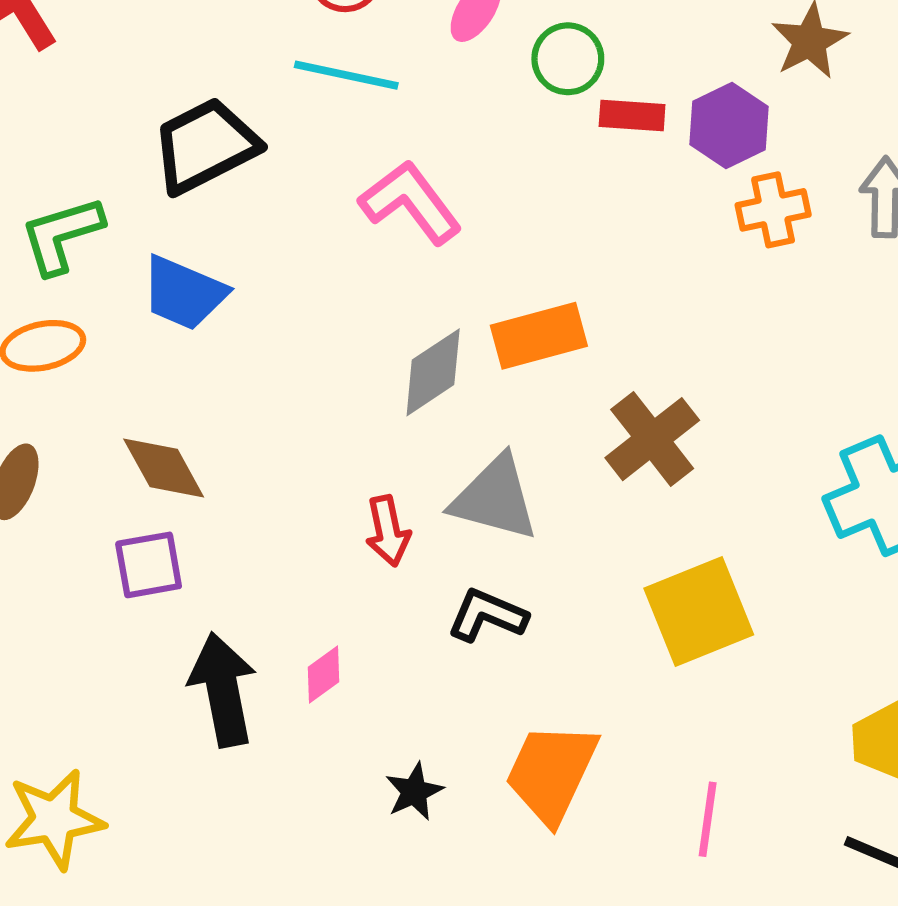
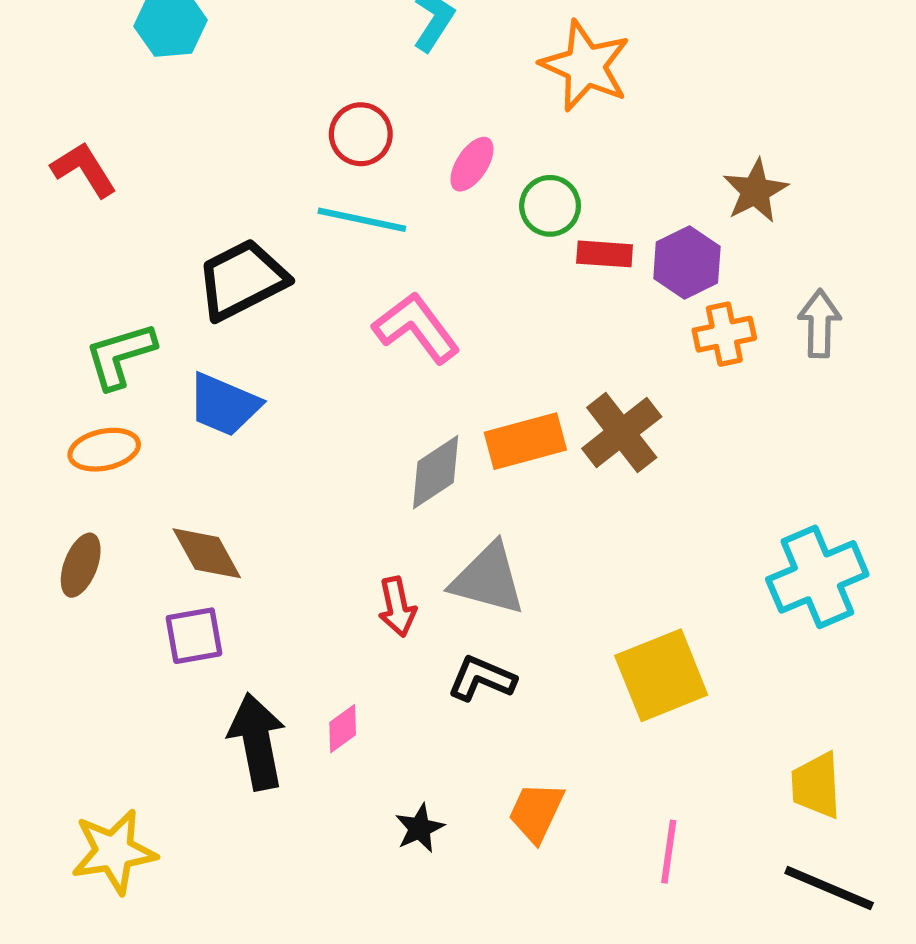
brown cross: (652, 439) -> (622, 433), moved
orange trapezoid: (551, 773) -> (536, 812), size x0.7

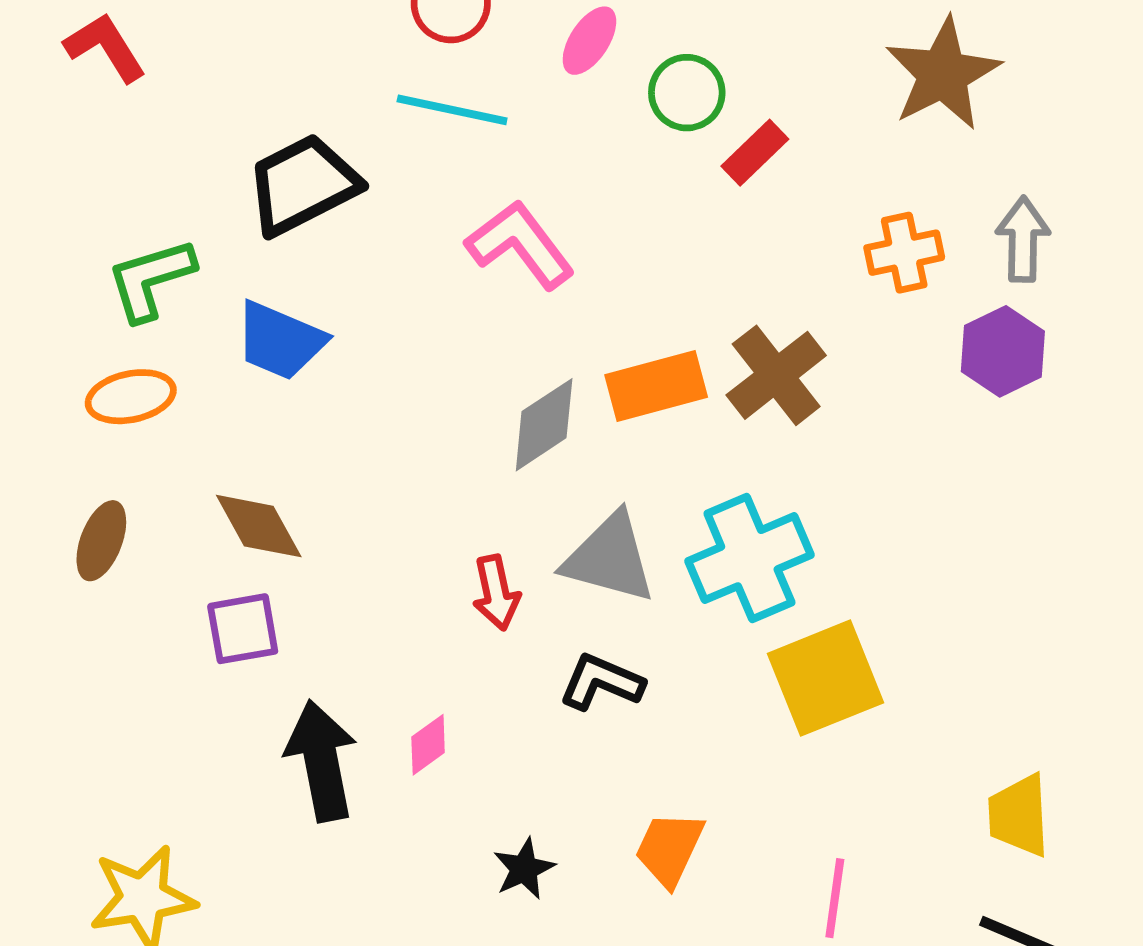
brown star: (755, 191) -> (943, 74), size x1.4
red rectangle: (605, 254) -> (755, 153), turned -48
purple hexagon: (687, 263) -> (1003, 351), moved
cyan cross: (817, 577) -> (749, 558), moved

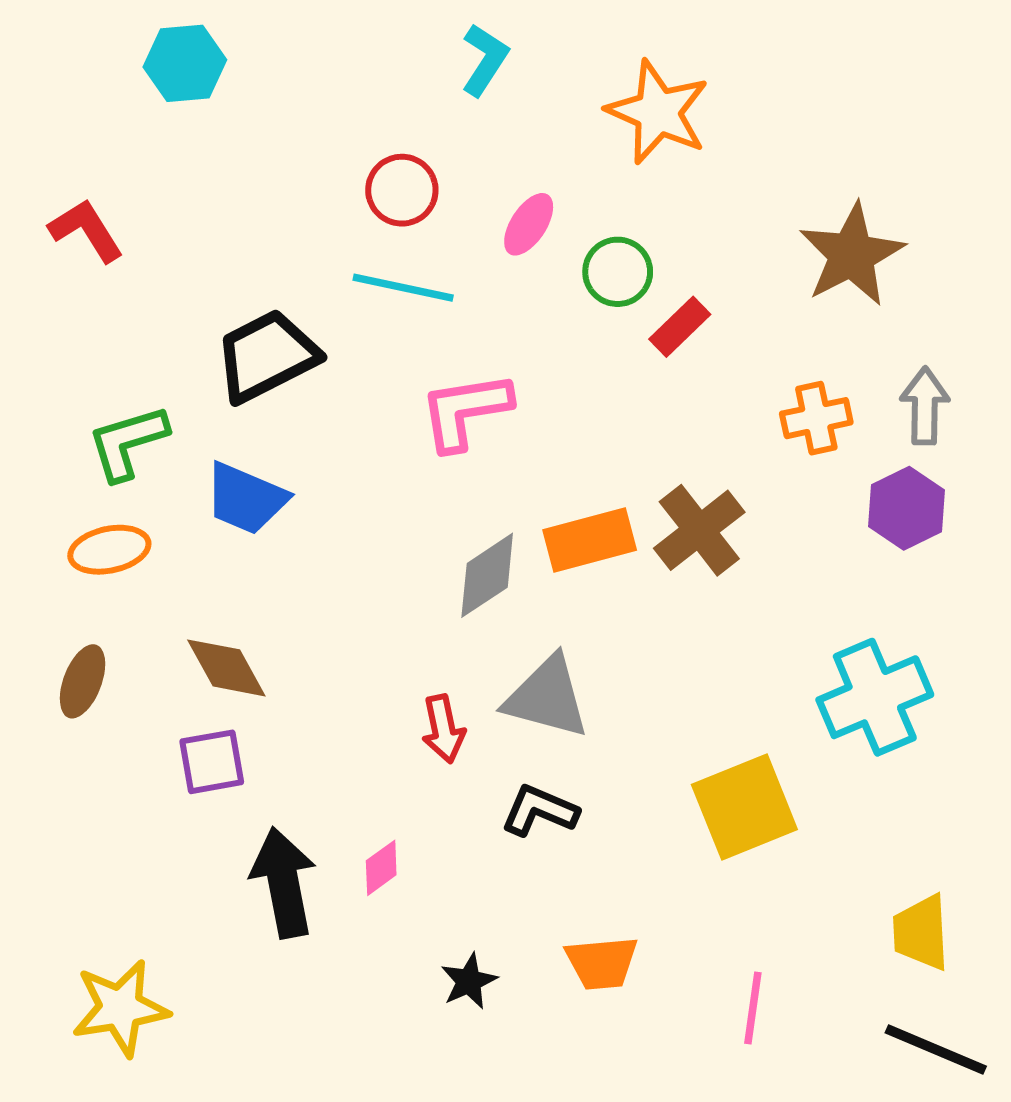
pink L-shape: (520, 245) -> (465, 411), turned -62
cyan cross: (749, 558) -> (875, 697), moved
orange trapezoid: (669, 849) -> (602, 963), turned -120

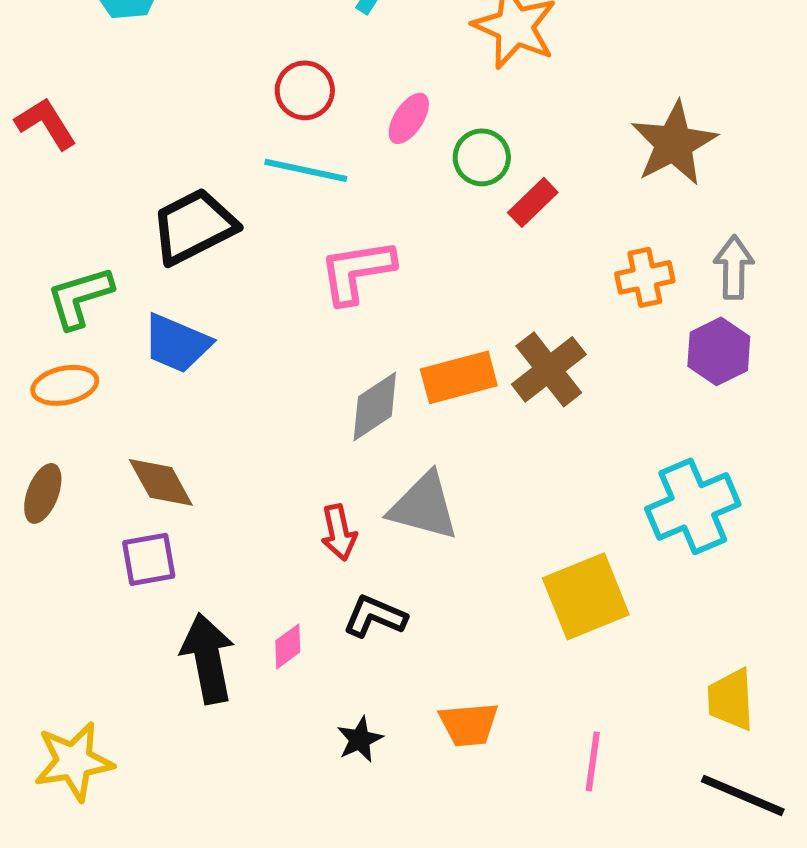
black L-shape: (540, 811) -> (375, 616), moved

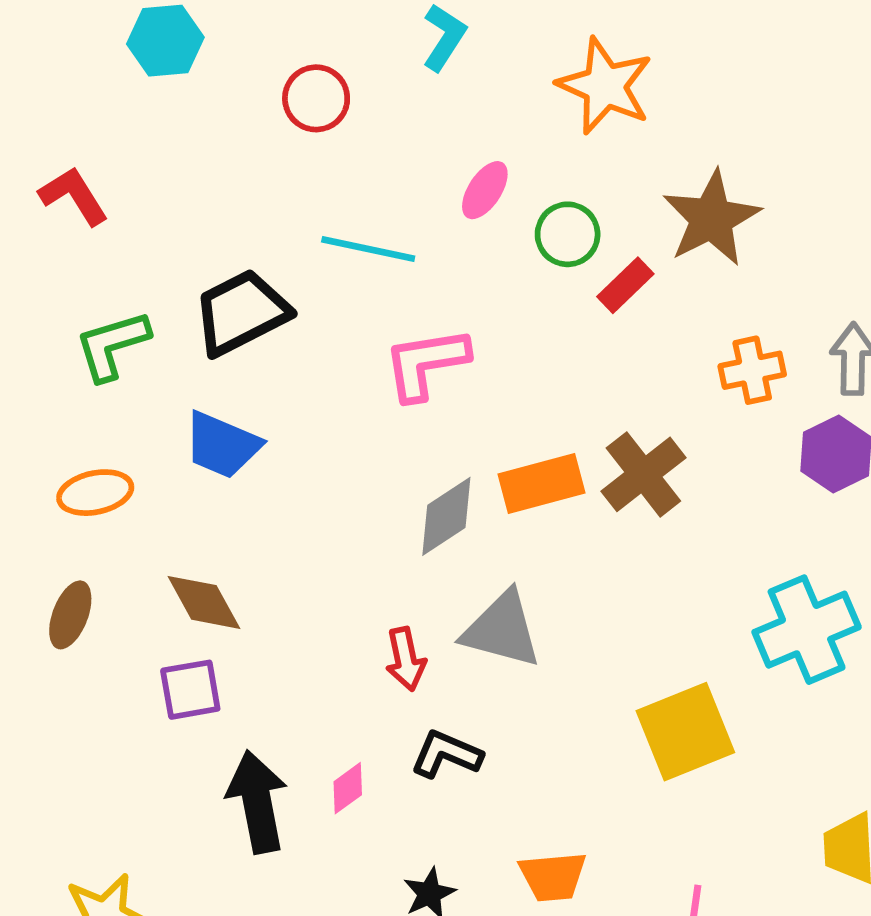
red circle: (305, 90) -> (316, 98), moved
brown star: (674, 143) -> (711, 218), moved
green L-shape: (80, 297) -> (112, 345), moved

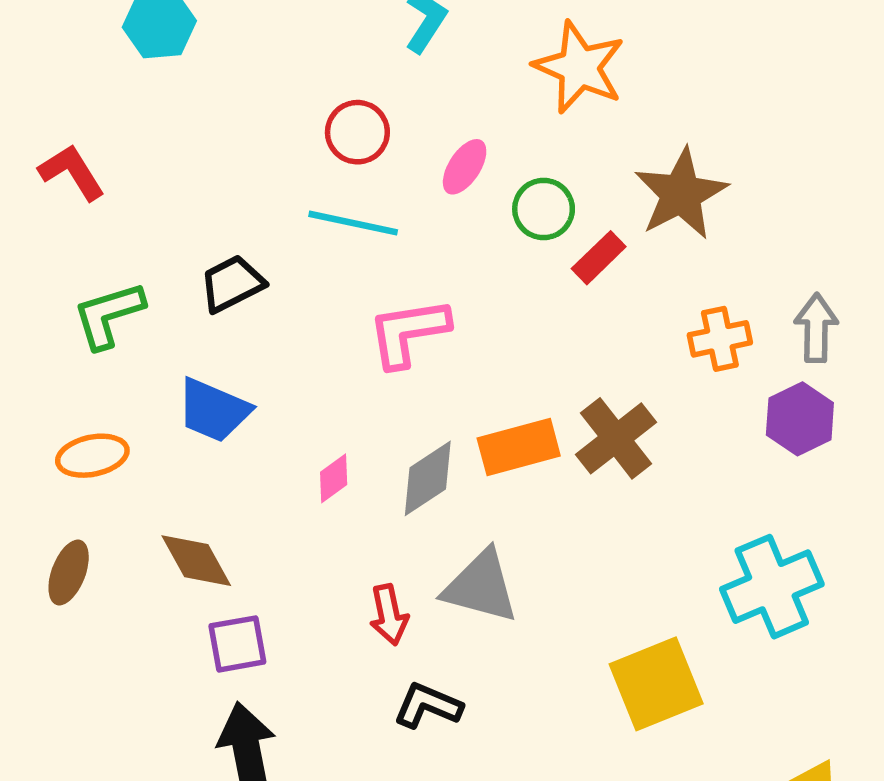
red circle: (316, 98) -> (357, 132), moved
black trapezoid: (241, 312) -> (232, 284), size x0.7
purple square: (190, 690) -> (237, 644), moved
pink diamond: (348, 788) -> (334, 478), moved

